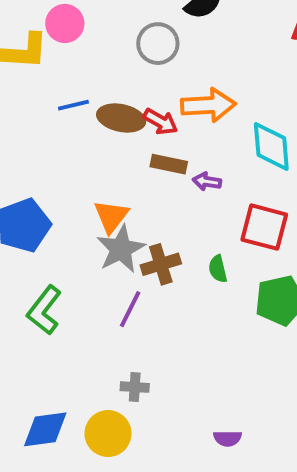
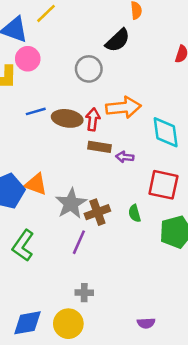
red arrow: (160, 122) -> (93, 120), turned -110
orange triangle: (111, 216) -> (36, 184), moved, turned -45

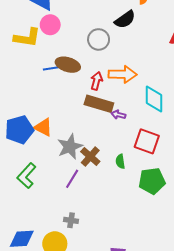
brown ellipse: (67, 118) -> (68, 65), moved
brown rectangle: (99, 147) -> (99, 104), size x1.5
brown cross: (97, 212) -> (90, 157), turned -36

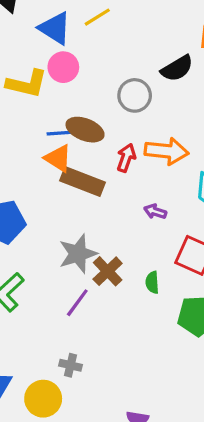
brown rectangle: (99, 104) -> (83, 182), moved
orange triangle: (43, 127) -> (58, 158), moved

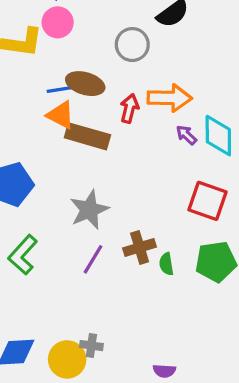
purple arrow: (155, 212) -> (186, 135), moved, turned 30
brown cross: (108, 271) -> (140, 247), moved, turned 32
green semicircle: (152, 282) -> (166, 264), moved
gray cross: (70, 365) -> (91, 346), moved

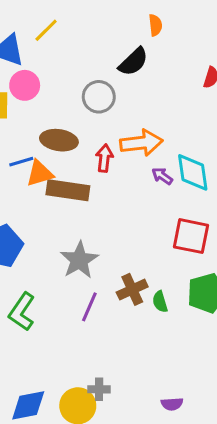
blue line: (60, 89) -> (21, 162), moved
orange triangle: (61, 115) -> (40, 173), turned -36

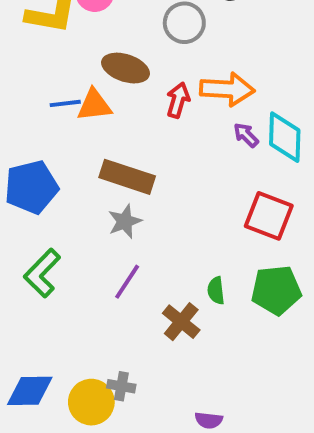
blue line: (21, 162) -> (65, 103), moved
brown rectangle: (68, 190) -> (127, 177), moved
gray star: (79, 260) -> (125, 221), size x0.7
brown cross: (132, 289) -> (181, 322), moved, turned -36

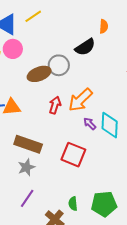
brown ellipse: (125, 68) -> (39, 74), moved, turned -40
orange arrow: (227, 89) -> (80, 100), turned 132
red square: (269, 216) -> (73, 155), moved

